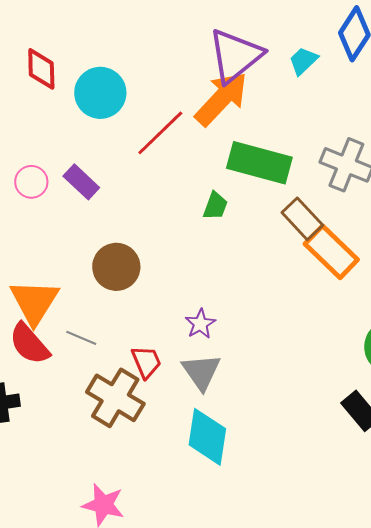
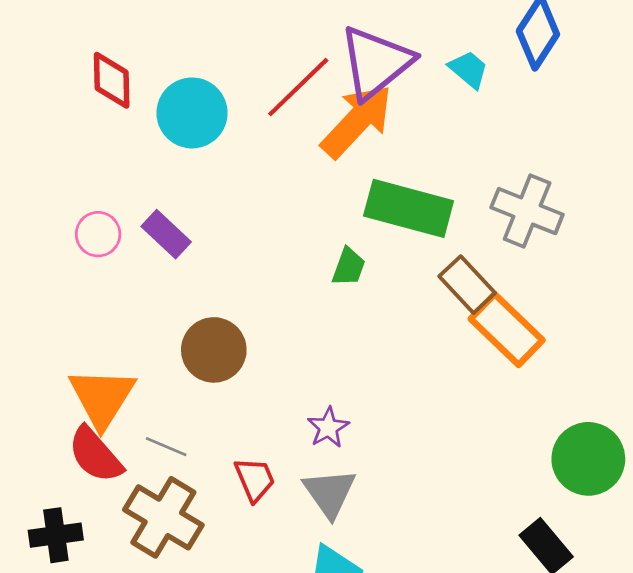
cyan trapezoid: (303, 61) -> (468, 69), turned 84
red line: (160, 133) -> (298, 87), moved
brown cross: (115, 398) -> (163, 517), moved

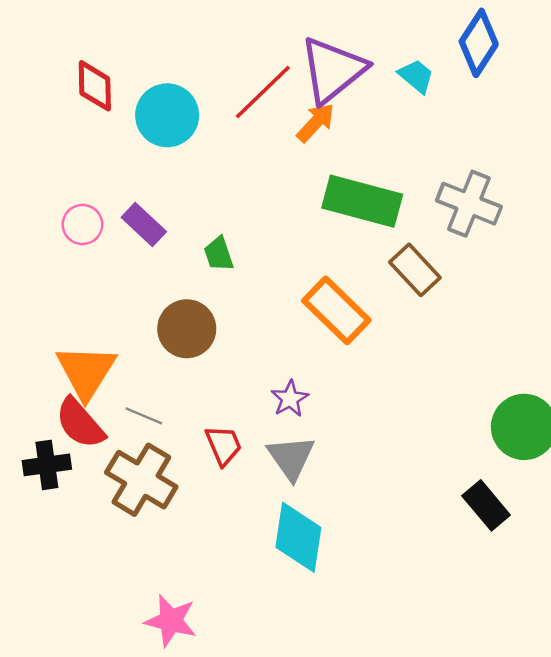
orange arrow: (357, 121) -> (316, 123), size x0.6
green trapezoid: (349, 267) -> (219, 254), moved, turned 141
orange rectangle: (507, 329) -> (336, 310), moved
black cross: (56, 535) -> (47, 465), moved

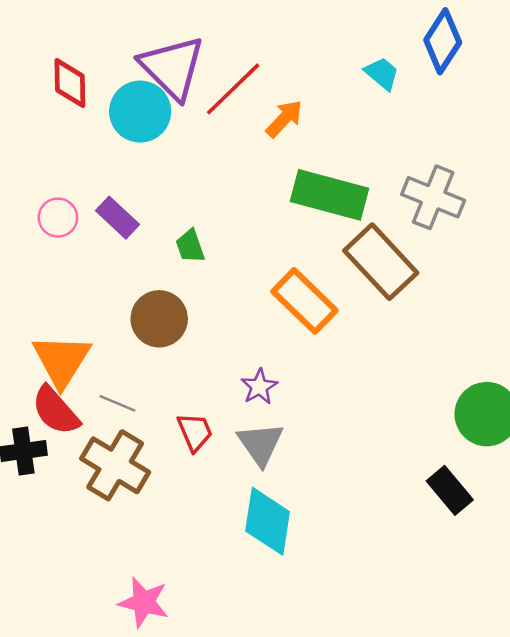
purple triangle: (333, 70) -> (172, 67), moved, turned -36
brown rectangle: (415, 270) -> (381, 262), size x1.5

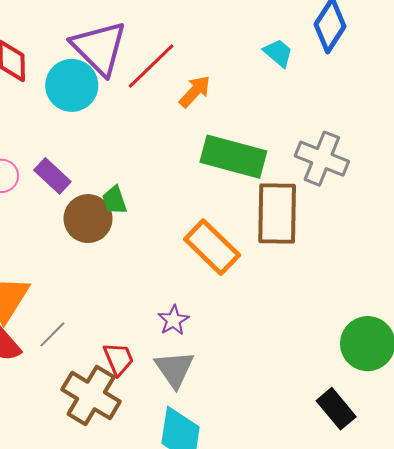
brown rectangle: (381, 262) -> (277, 213), turned 44
brown circle: (159, 319) -> (88, 219), moved
gray line: (117, 403) -> (52, 334), turned -68
brown cross: (115, 465) -> (91, 395), moved

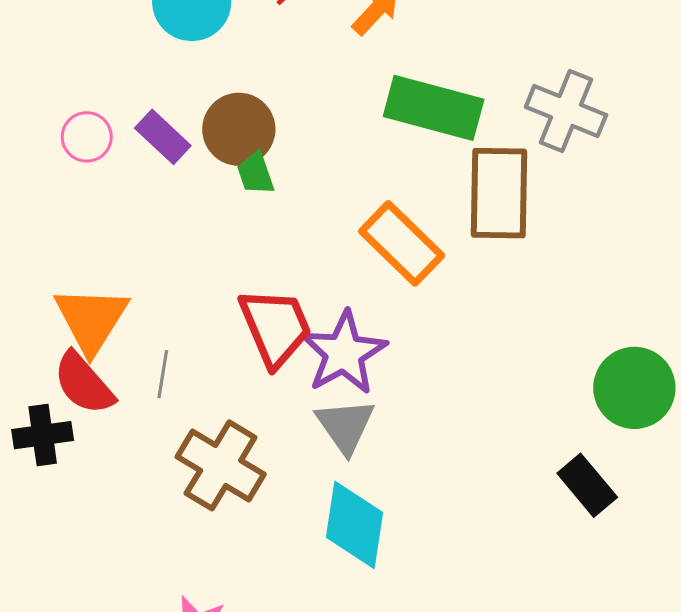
brown circle: (88, 219) -> (239, 129), moved
purple star: (173, 320) -> (344, 353), size x1.8
gray line: (52, 334) -> (163, 374), turned -36
red trapezoid: (119, 359) -> (275, 327), moved, size x1.6

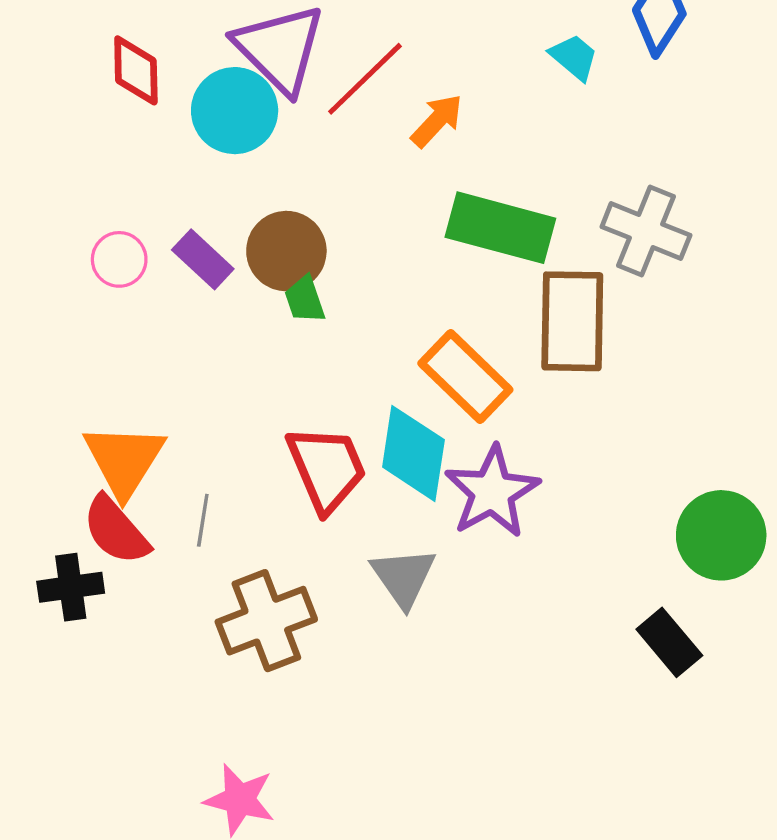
purple star: (344, 353) -> (492, 492), moved
brown cross: (221, 465) -> (266, 621), turned 38
cyan diamond: (354, 525) -> (413, 453), moved

